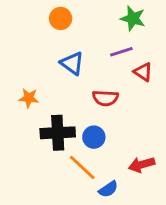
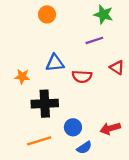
blue triangle: (72, 63) -> (55, 63), moved, turned -42
red triangle: (143, 72) -> (117, 67), moved
blue circle: (94, 137) -> (73, 127), moved
orange line: (82, 167) -> (39, 141), moved, turned -60

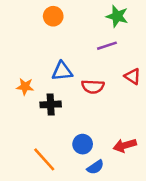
black cross: (45, 104) -> (51, 104), moved, size x0.7
orange line: (39, 141) -> (44, 159), turned 65

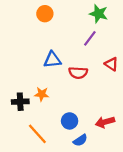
purple line: (107, 46) -> (90, 38), turned -35
orange star: (25, 87) -> (42, 94), moved
black cross: (51, 104) -> (20, 102), moved

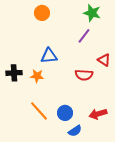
red semicircle: (78, 73) -> (84, 75), moved
orange star: (42, 94) -> (37, 76), moved
black cross: (20, 102) -> (14, 73), moved
orange line: (37, 134) -> (39, 111), moved

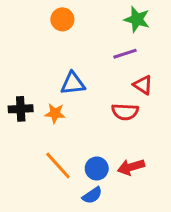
purple line: (84, 36) -> (125, 54), turned 35
red triangle: (104, 60) -> (143, 85), moved
red arrow: (98, 114) -> (131, 167), moved
blue semicircle: (75, 131) -> (92, 195), moved

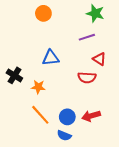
black cross: (21, 109) -> (14, 75), turned 35
orange star: (55, 113) -> (38, 87), moved
blue semicircle: (92, 195) -> (64, 136), turned 56

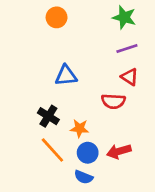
purple line: (87, 37) -> (127, 49), moved
black cross: (14, 75) -> (48, 116), moved
orange star: (38, 87) -> (80, 128), moved

